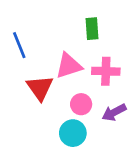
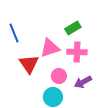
green rectangle: (92, 29) -> (73, 28), moved, turned 63

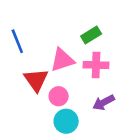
pink circle: (59, 76) -> (59, 96), moved

